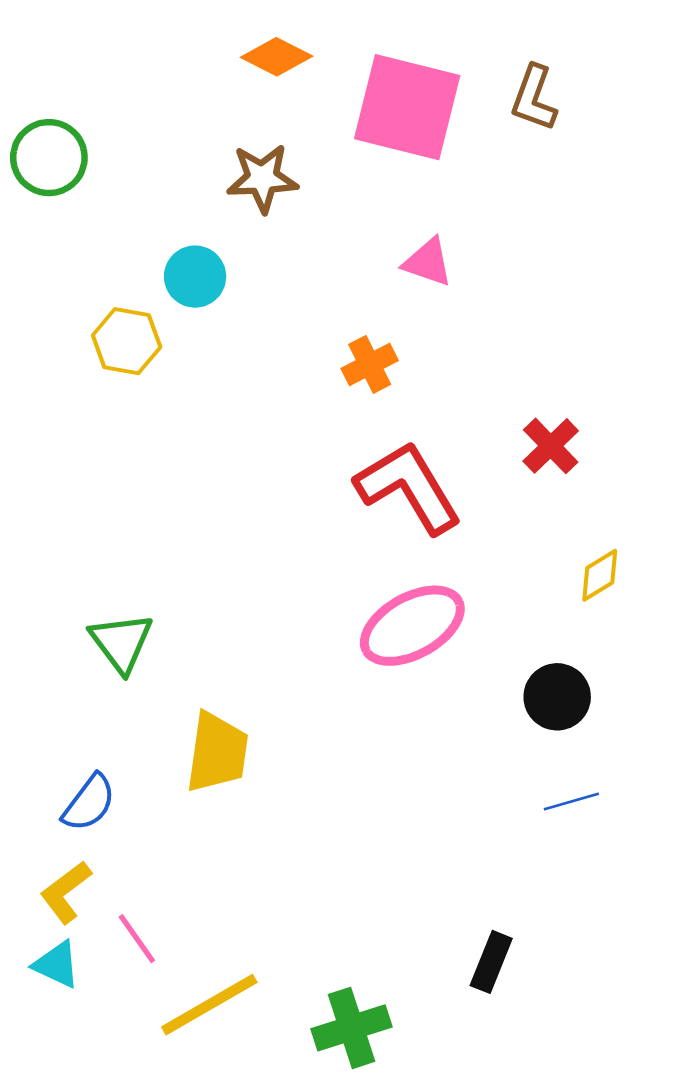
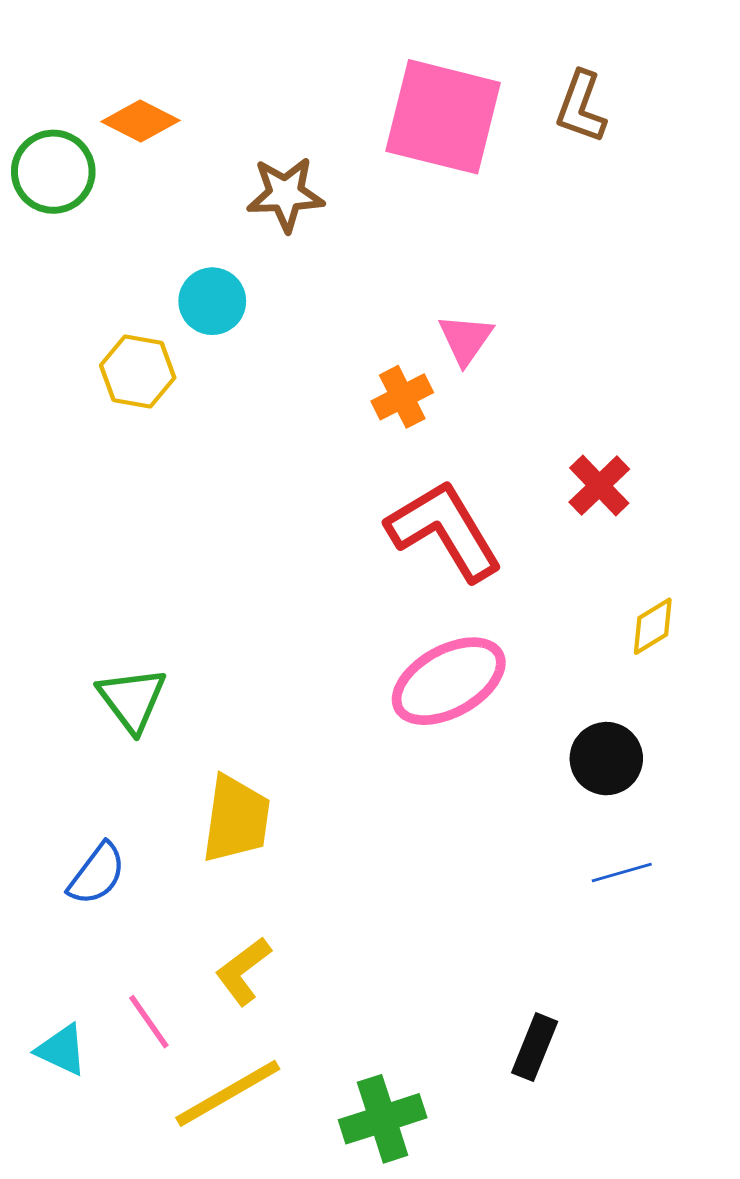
orange diamond: (277, 57) -> (140, 121), moved
pink triangle: (428, 262) -> (466, 339), moved, turned 46
yellow L-shape: (66, 892) -> (243, 971), moved

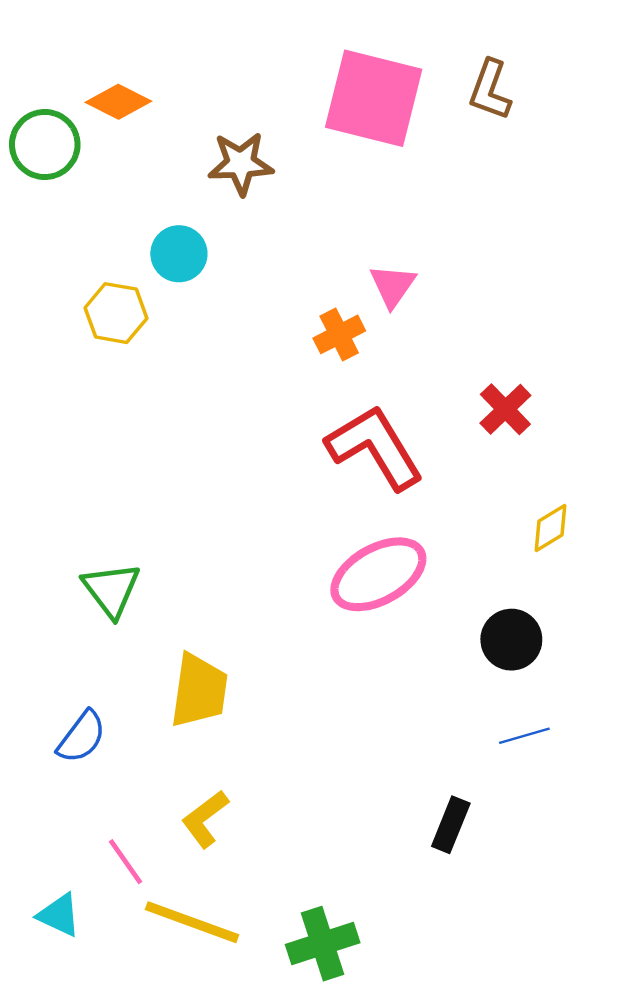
black rectangle: (535, 1047) -> (451, 825), moved
cyan triangle: (62, 1050) -> (59, 915), moved
yellow line: (228, 1093) -> (192, 922), turned 50

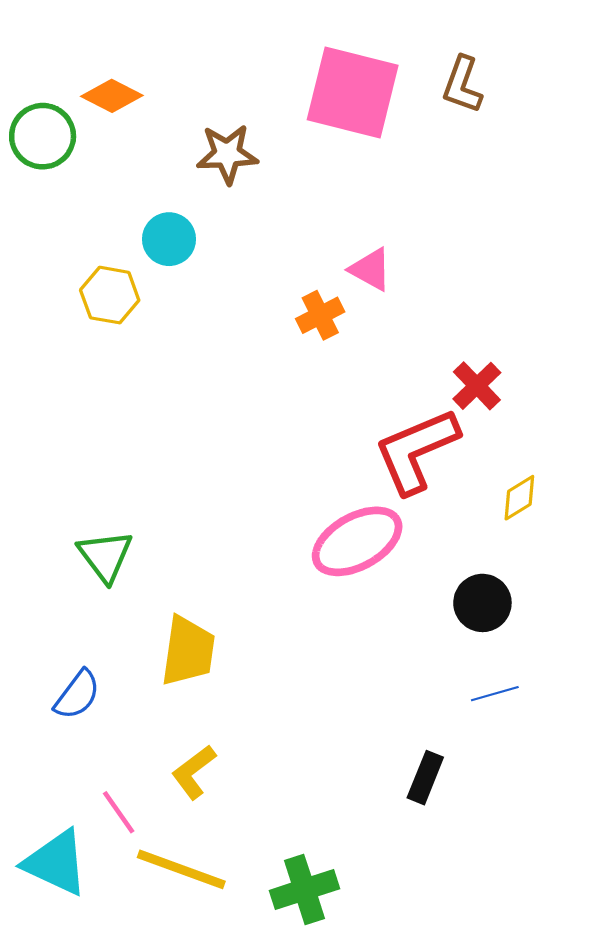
pink triangle: (393, 286) -> (371, 269), turned -36
red L-shape: (375, 447) -> (416, 451), moved, turned -82
cyan triangle: (59, 915) -> (56, 863), size x1.6

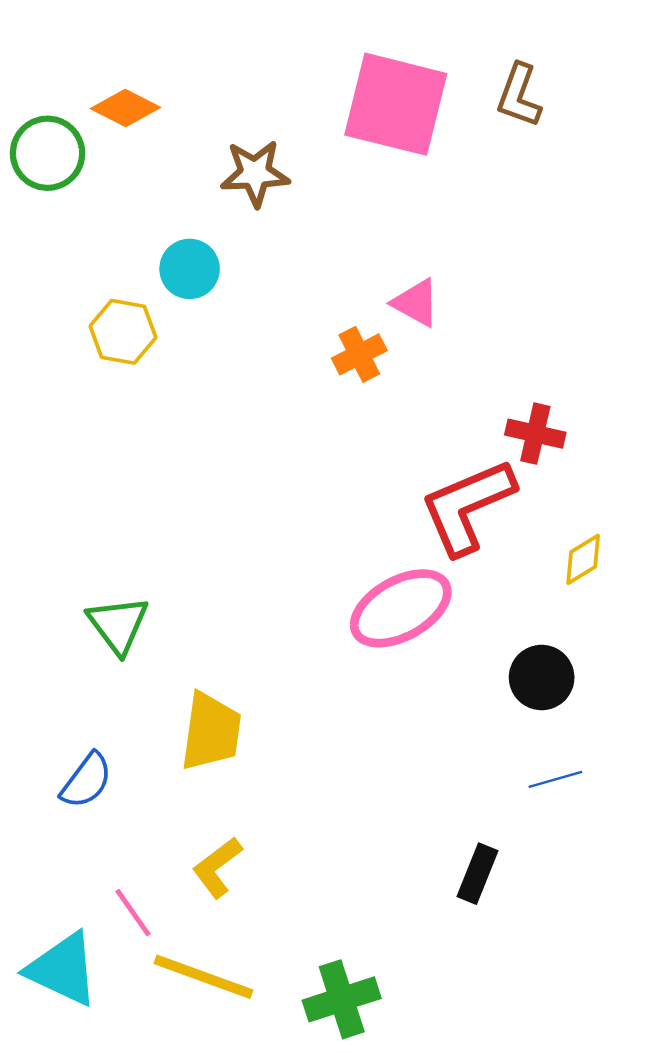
red cross: (477, 386) -> (535, 434), turned -33

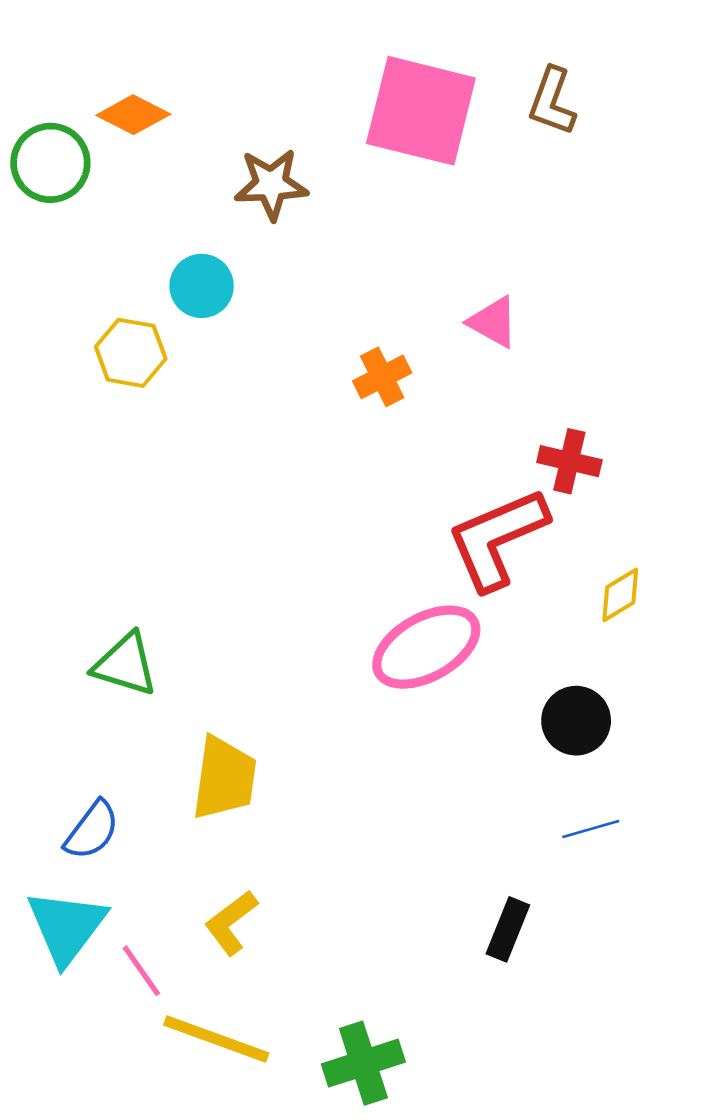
pink triangle: (416, 303) -> (493, 322), moved
green triangle: (118, 625) -> (125, 664), turned -36
cyan triangle: (63, 969) -> (66, 927), moved, turned 42

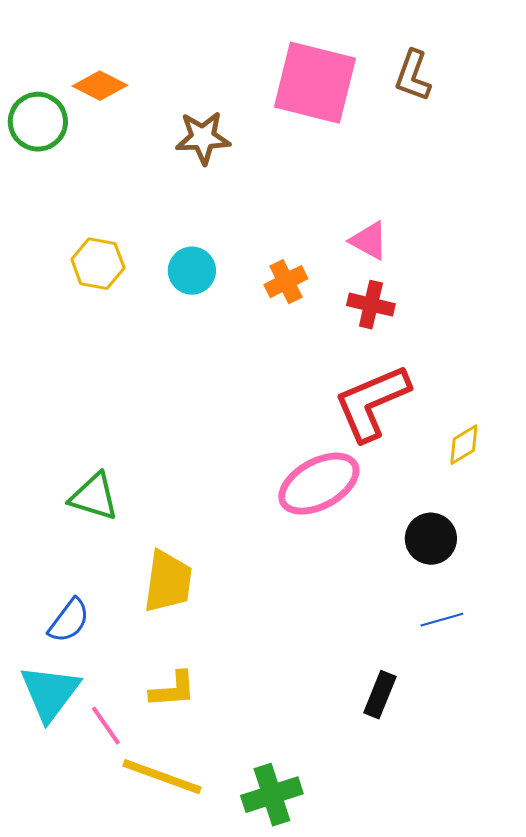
cyan circle: (202, 286) -> (192, 271), moved
red cross: (569, 461) -> (371, 305), moved
yellow L-shape: (231, 923) -> (173, 690), turned -147

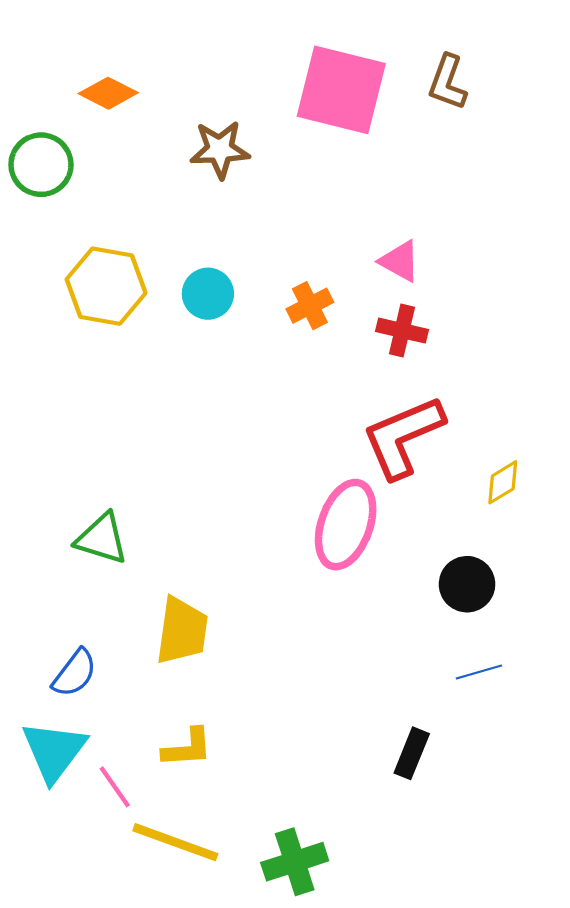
green circle: (38, 122) -> (41, 165), moved
yellow hexagon: (98, 264) -> (106, 286), size x1.4
pink ellipse: (319, 484) -> (346, 525), turned -42

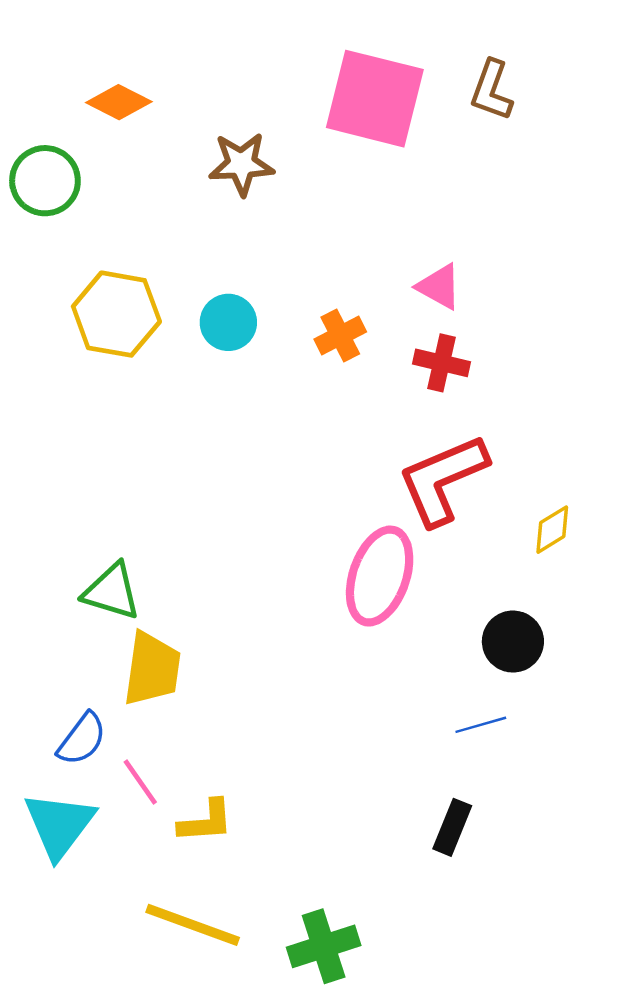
yellow trapezoid: (182, 631) -> (152, 669), moved
blue line: (479, 672) -> (481, 725), moved
pink line: (115, 787) -> (140, 782), moved

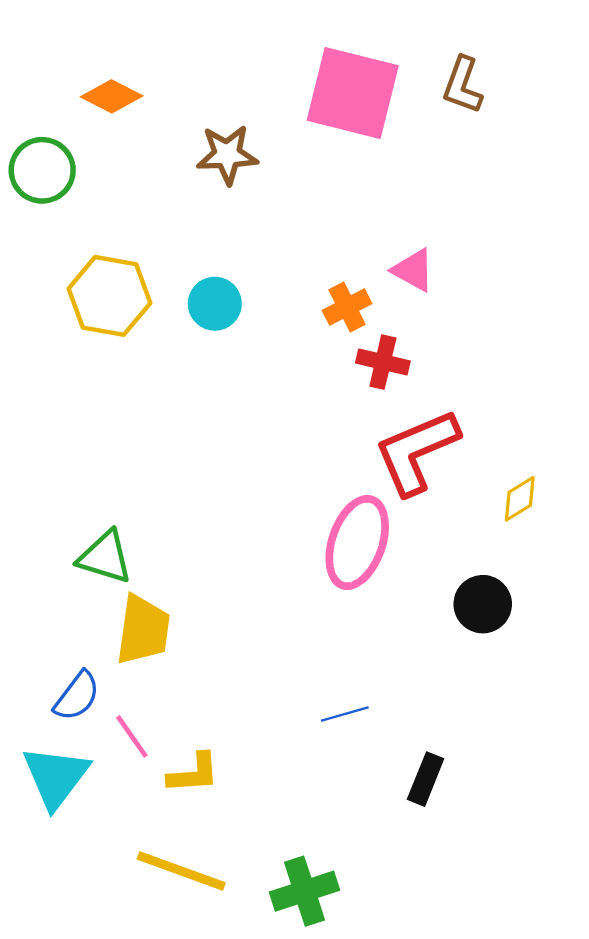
orange cross: (340, 336) -> (347, 307), moved
red cross: (441, 363) -> (383, 362), moved
blue line: (481, 725) -> (345, 714), moved

